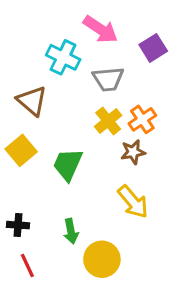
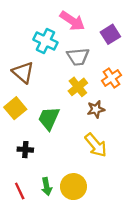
orange cross: (142, 119) -> (112, 78), moved
black cross: (18, 225) -> (25, 150), moved
green arrow: (71, 231) -> (47, 187), moved

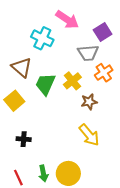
gray trapezoid: (78, 57) -> (88, 53), moved
green trapezoid: (49, 118) -> (45, 84), moved

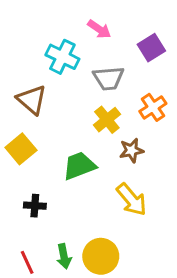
pink arrow: (67, 20) -> (99, 29), size x0.7
gray trapezoid: (88, 53) -> (108, 78), moved
green trapezoid: (45, 84) -> (79, 166), moved, turned 45

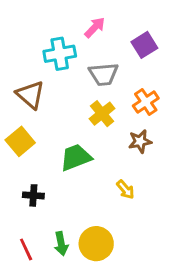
pink arrow: (99, 29) -> (95, 27), turned -80
cyan cross: (62, 57) -> (60, 54), turned -36
brown star: (131, 150) -> (140, 141), moved
yellow arrow: (131, 200) -> (125, 190), size x0.6

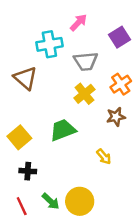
yellow square: (20, 141) -> (19, 137), moved
black cross: (33, 195) -> (28, 171), moved
green arrow: (61, 244) -> (51, 201), turned -36

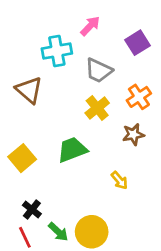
gray trapezoid: (86, 61) -> (99, 70), turned 30
black cross: (28, 171) -> (32, 209), moved, turned 35

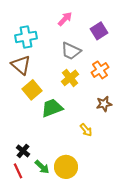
cyan cross: (57, 51) -> (26, 37), moved
brown star: (133, 134) -> (104, 104), moved
yellow square: (22, 158) -> (32, 90), moved

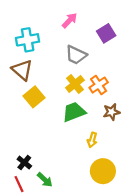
orange cross: (100, 70) -> (99, 85), moved
green trapezoid: (52, 108) -> (74, 112), moved
yellow arrow: (86, 130) -> (92, 140), turned 56
yellow circle: (66, 167) -> (103, 171), moved

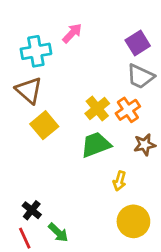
pink arrow: (70, 20) -> (72, 33), moved
gray trapezoid: (76, 55) -> (140, 76), moved

